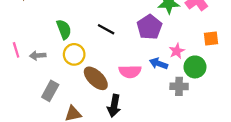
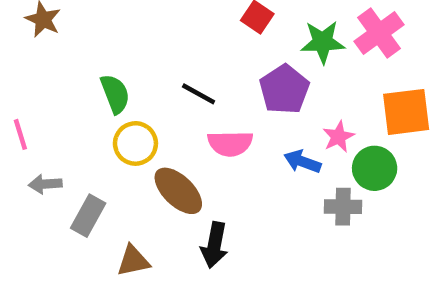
orange square: (211, 38) -> (406, 112), size x1.6
gray arrow: (38, 56) -> (45, 184), moved
pink semicircle: (130, 71) -> (230, 143), moved

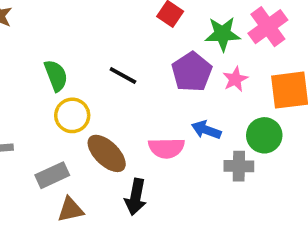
pink star: (338, 137) -> (235, 79), moved
pink semicircle: (230, 143) -> (166, 148), moved
gray rectangle: (88, 216) -> (52, 175), moved, turned 36

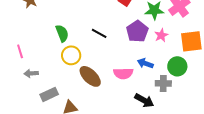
gray rectangle: (52, 175) -> (49, 94), moved
black arrow: (136, 197) -> (144, 100), moved, turned -72

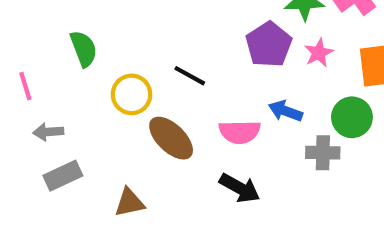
green semicircle: (62, 33) -> (84, 49), moved
black line: (99, 33) -> (190, 76), moved
gray rectangle: (49, 94) -> (63, 176), moved
black arrow: (144, 100) -> (240, 188), moved

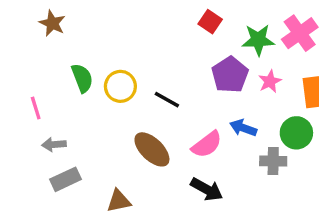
yellow circle: (132, 94) -> (120, 86), moved
pink semicircle: (240, 132) -> (207, 144), turned -36

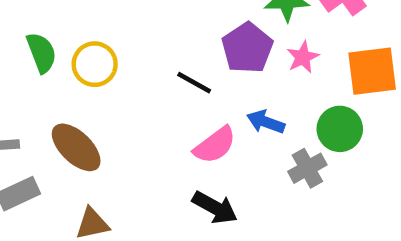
black line: (167, 100) -> (194, 83), moved
brown ellipse: (152, 149) -> (76, 147), moved
gray cross: (273, 161) -> (307, 168), turned -30

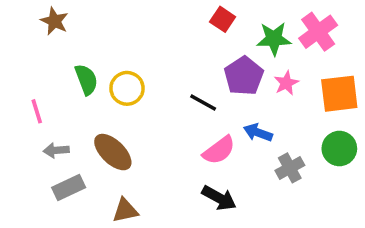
green circle: (340, 129) -> (339, 149), moved

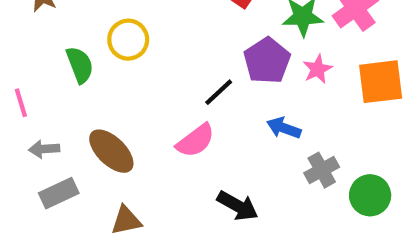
yellow circle: (127, 88) -> (128, 40), moved
black line: (203, 102) -> (219, 92), turned -72
green circle: (339, 149) -> (370, 195), moved
pink semicircle: (219, 150) -> (195, 141), moved

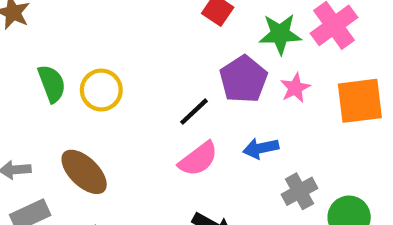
yellow circle: (128, 40) -> (101, 90), moved
blue arrow: (284, 128) -> (261, 148), turned -32
pink semicircle: (195, 141) -> (198, 159), moved

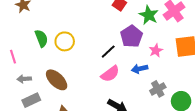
green star: (280, 34) -> (149, 15), turned 30
pink star: (295, 88) -> (156, 51), moved

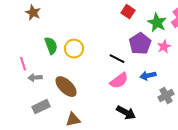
pink star: (156, 51) -> (164, 47), moved
black line: (108, 52) -> (117, 59), turned 70
gray arrow: (24, 79) -> (35, 78), moved

